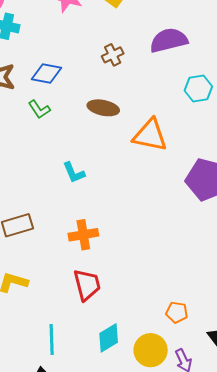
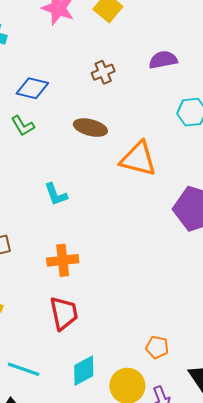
purple semicircle: (169, 40) -> (163, 60), size x0.7
cyan line: (52, 339) -> (24, 369), turned -72

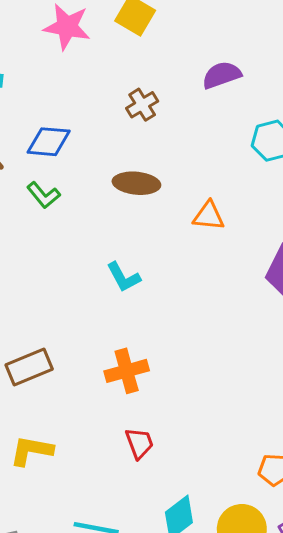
orange triangle: (138, 159) -> (209, 216), size x0.6
cyan L-shape: (56, 194) -> (123, 277), moved
red trapezoid: (64, 313) -> (139, 443), size x0.7

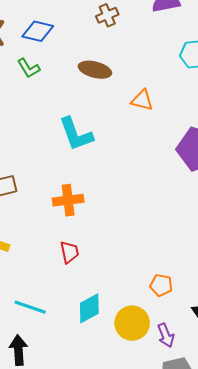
cyan L-shape: (123, 277) -> (76, 134), size x1.5

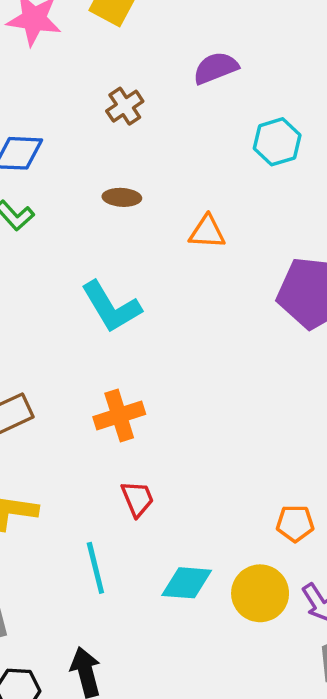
brown ellipse: (95, 70) -> (122, 197), size x0.7
cyan line: (30, 307) -> (95, 568), moved, turned 68
cyan diamond: (89, 308) -> (187, 583), turned 44

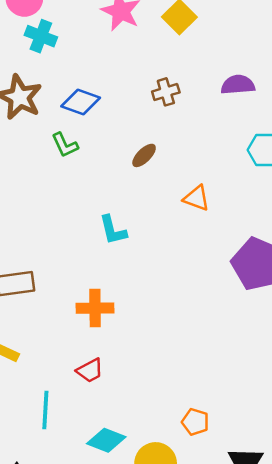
brown ellipse: (122, 197) -> (144, 155), turned -65
cyan L-shape: (111, 307) -> (113, 230), size x0.7
red trapezoid: (137, 499) -> (90, 370), turned 68

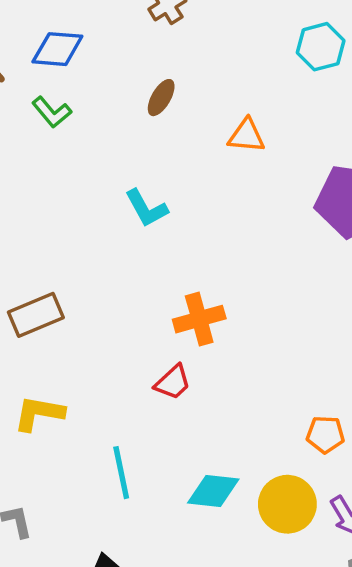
orange cross: (95, 308) -> (199, 319), moved
red trapezoid: (90, 370) -> (173, 382), moved

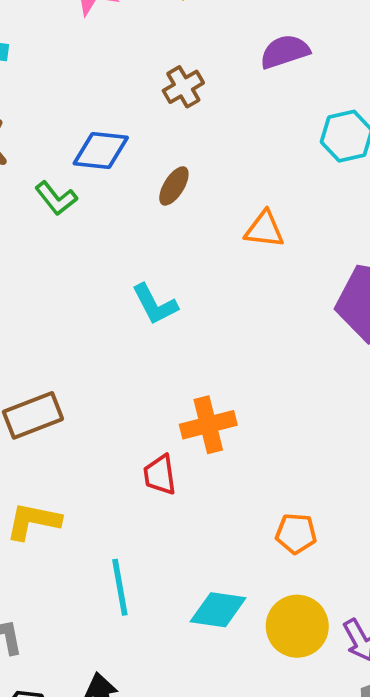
blue diamond: (57, 49) -> (101, 150), moved
red trapezoid: (173, 382) -> (160, 475), moved, turned 123
orange pentagon: (325, 434) -> (296, 533), moved

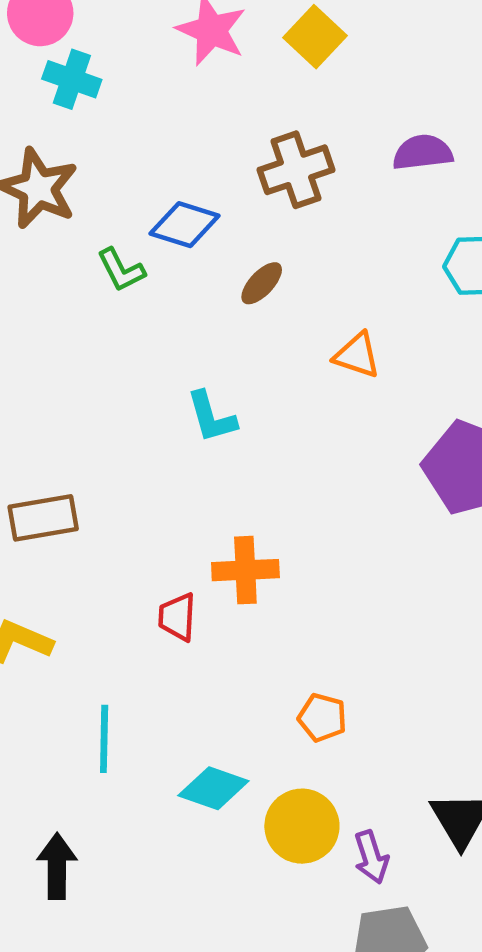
brown cross: (183, 87) -> (296, 170), size x1.5

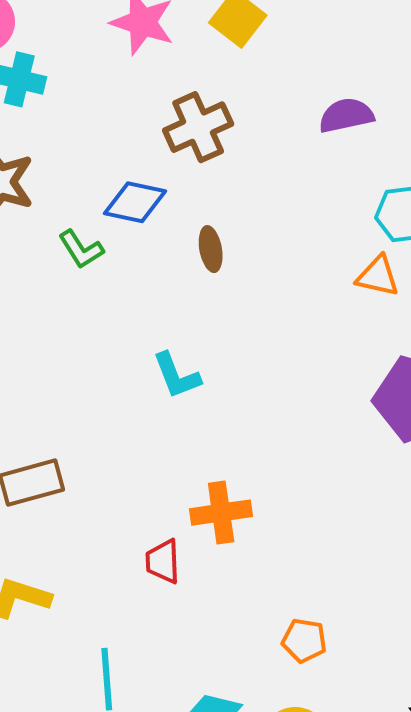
brown cross: (296, 170) -> (198, 127), moved
brown ellipse: (262, 283) -> (211, 249), turned -48
orange triangle: (357, 355) -> (378, 276), moved

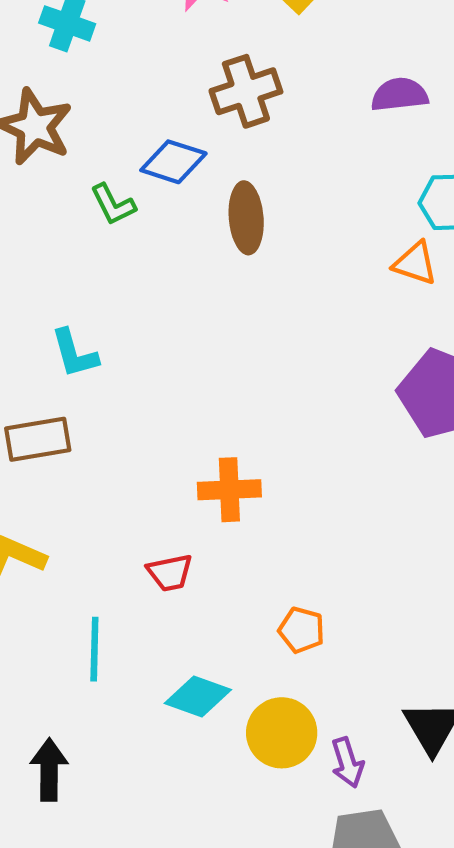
brown ellipse: (211, 249) -> (246, 218), size x1.5
cyan L-shape: (176, 376) -> (74, 353), moved
red trapezoid: (163, 561) -> (170, 573), moved, turned -105

